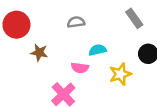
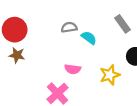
cyan semicircle: (98, 50) -> (89, 38), moved, turned 49
brown star: (39, 53) -> (17, 55), moved

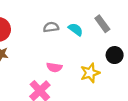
cyan semicircle: (89, 38) -> (76, 29), moved

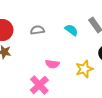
gray semicircle: (51, 27) -> (37, 30), moved

